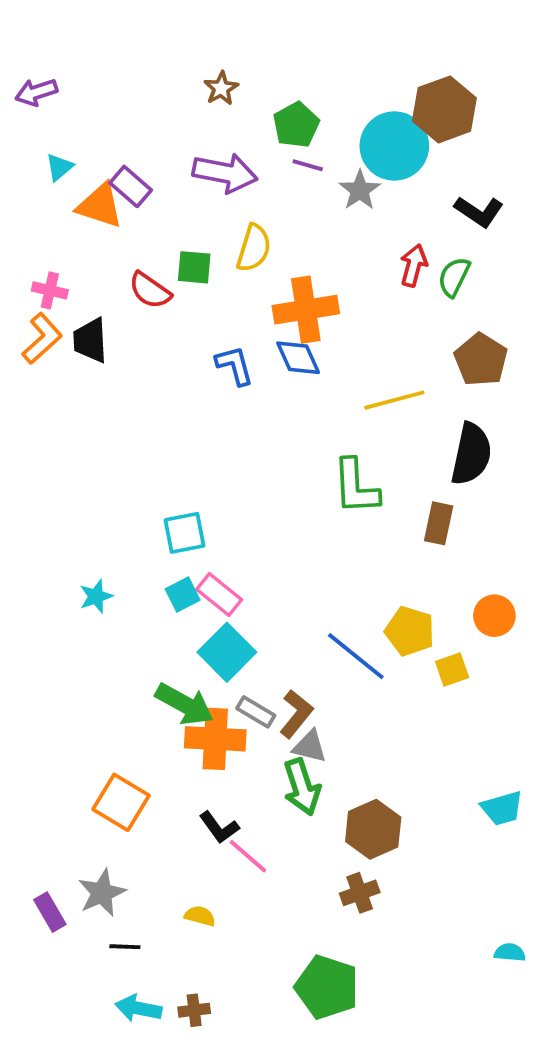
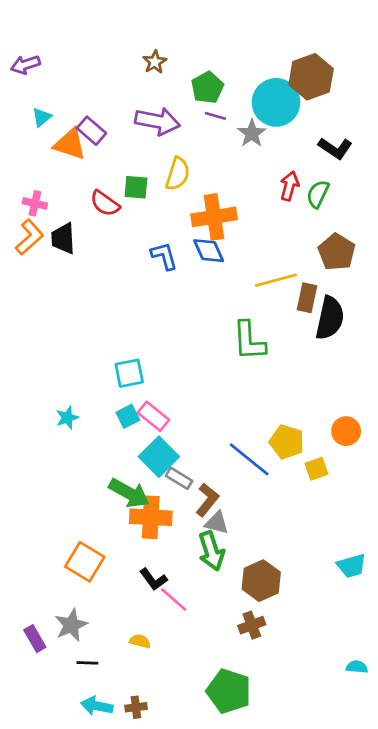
brown rectangle: (439, 523) -> (307, 298), moved
gray rectangle: (256, 712) -> (179, 478), moved

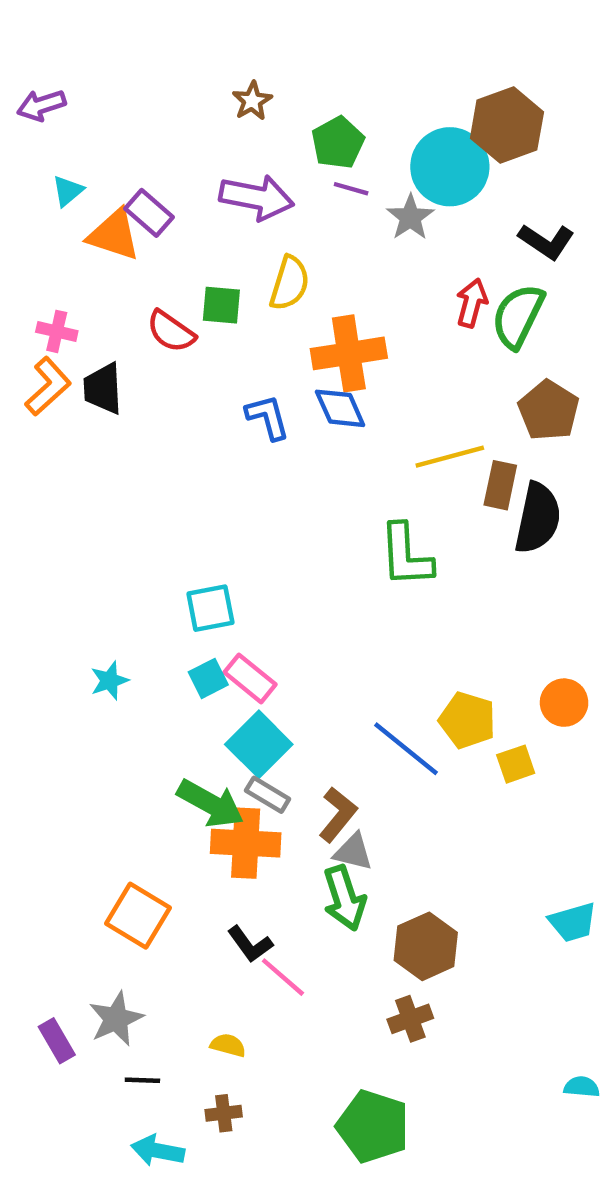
green semicircle: (318, 194) -> (518, 316), size x1.4
gray rectangle: (179, 478) -> (268, 795), moved
brown cross: (136, 707) -> (224, 1113), moved

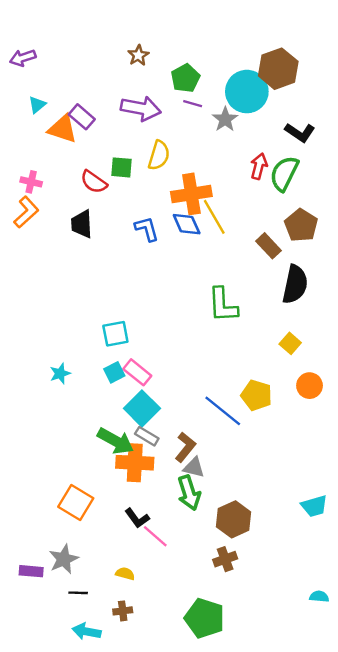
black trapezoid: (103, 389) -> (82, 224), moved
yellow line: (450, 457) -> (214, 217), moved, turned 75
brown rectangle: (500, 485) -> (269, 246), moved, turned -55
yellow square: (516, 764) -> (290, 343), moved, turned -30
purple rectangle: (57, 1041) -> (31, 571), turned -55

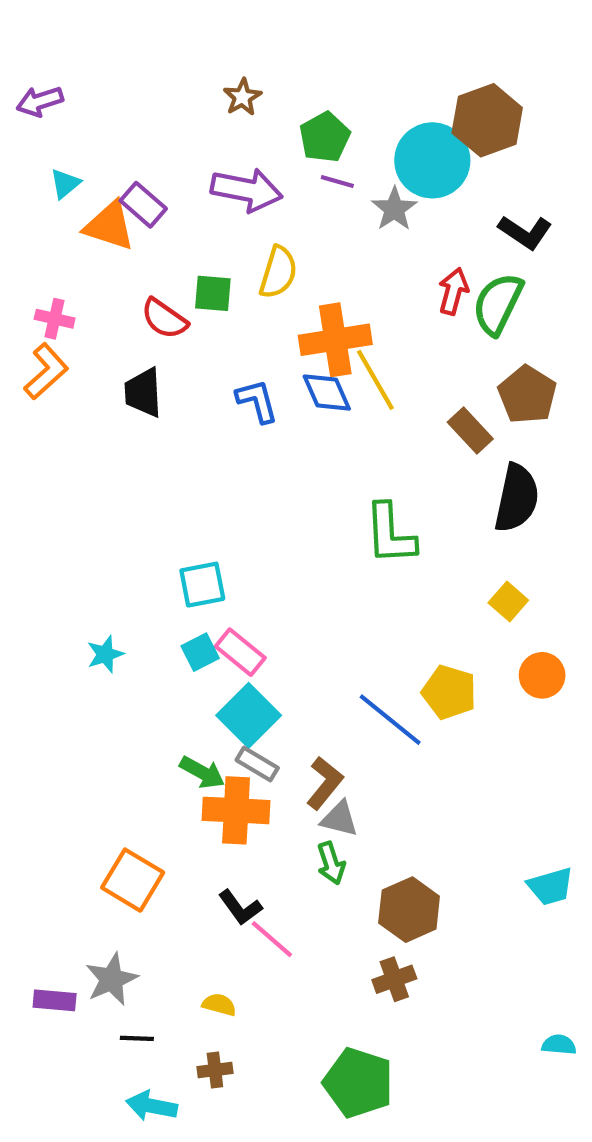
green arrow: (115, 441) -> (202, 772), size x0.7
green arrow: (189, 493) -> (331, 863), size x0.7

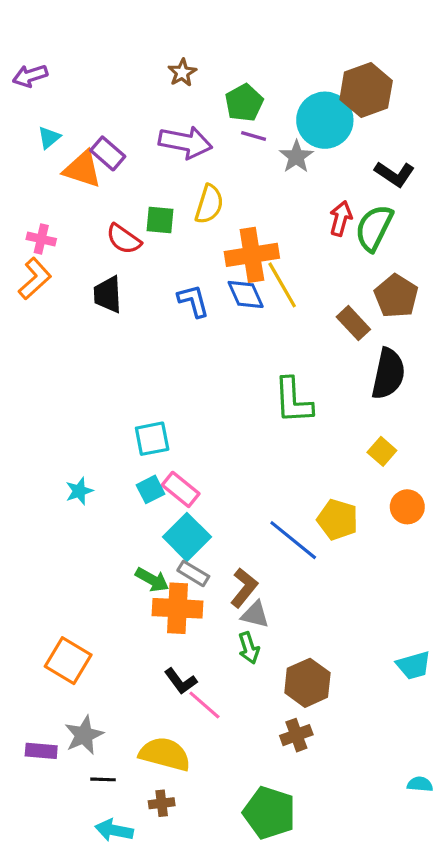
orange square: (133, 880) -> (68, 661), moved
yellow semicircle: (219, 1005) -> (165, 754), size x2.0

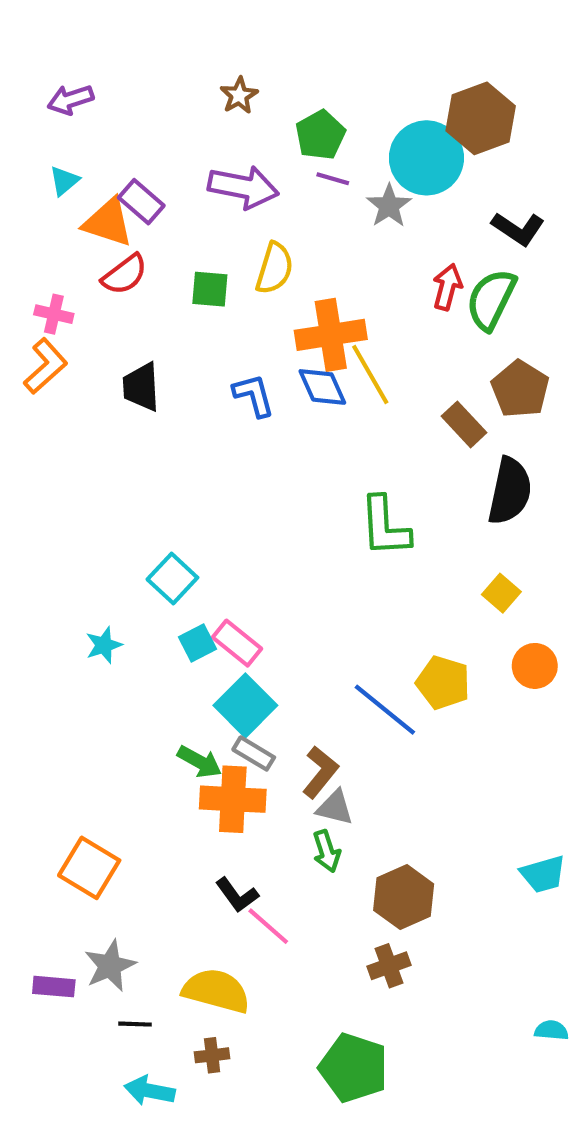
purple arrow: (30, 76) -> (70, 100), moved
red semicircle: (124, 239) -> (125, 275), moved, turned -72
cyan square: (152, 439) -> (172, 578), moved, turned -36

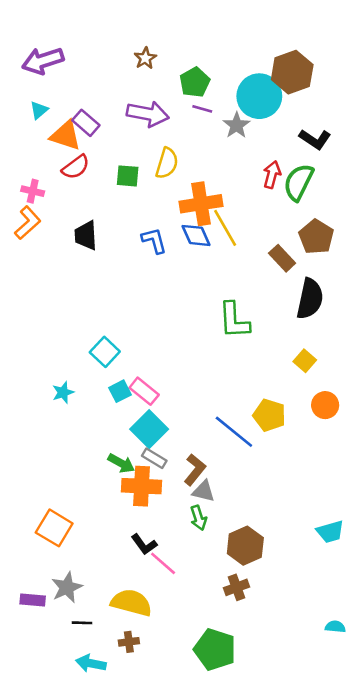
purple arrow: (70, 100) -> (43, 61), size x1.5

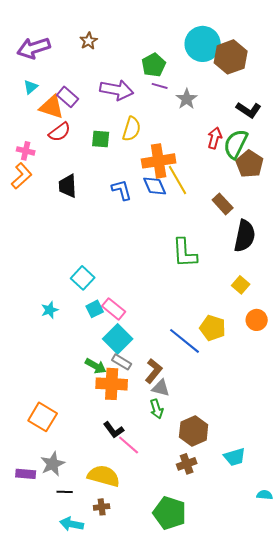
brown star: (145, 58) -> (89, 41), moved
cyan circle: (259, 96) -> (203, 44), moved
brown pentagon: (316, 237) -> (250, 164), moved
cyan trapezoid: (330, 532) -> (235, 457), moved

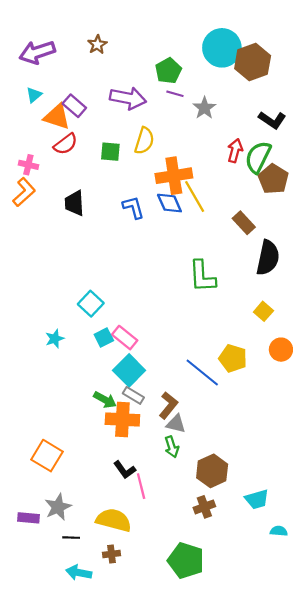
pink line: (129, 445) -> (141, 486), turned 35
cyan semicircle: (265, 495) -> (279, 531), moved

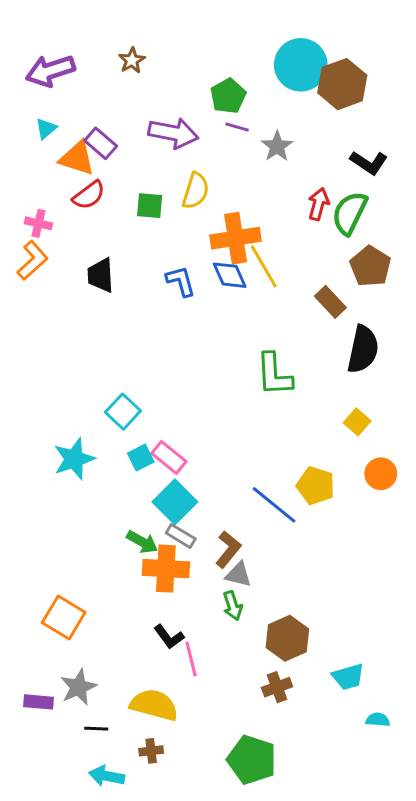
brown pentagon: (273, 179) -> (370, 266), moved
cyan star: (55, 339) -> (74, 459), size x1.6

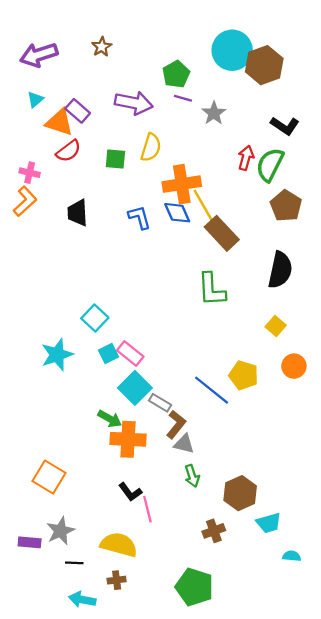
brown rectangle: (330, 302) -> (222, 233), moved, size x1.4
gray rectangle: (181, 536) -> (160, 403), moved
green arrow: (233, 606) -> (192, 476), moved
brown hexagon: (287, 638) -> (240, 493), moved

